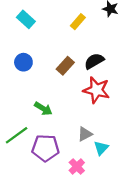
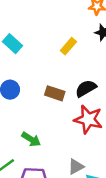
brown rectangle: (65, 66) -> (55, 93), turned 66

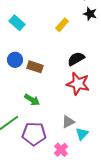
brown rectangle: (55, 93) -> (35, 67), moved

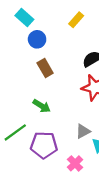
blue circle: (15, 60) -> (37, 39), moved
brown rectangle: (35, 67) -> (45, 68), turned 42

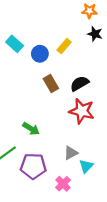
blue circle: (37, 39) -> (40, 54), moved
brown rectangle: (45, 68) -> (51, 84), moved

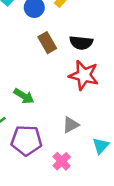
black semicircle: (80, 84) -> (81, 43), turned -144
cyan triangle: (86, 166) -> (101, 146), moved

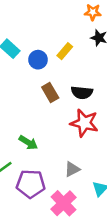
pink cross: (62, 161) -> (64, 203), size x1.5

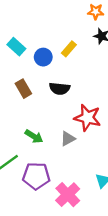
brown rectangle: (50, 93) -> (23, 89), moved
black semicircle: (82, 93) -> (60, 89), moved
gray triangle: (72, 169) -> (68, 139), moved

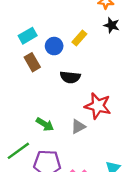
cyan rectangle: (16, 47) -> (28, 36), turned -72
brown rectangle: (23, 89) -> (32, 62), moved

